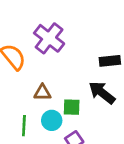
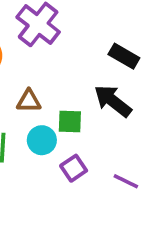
black rectangle: (110, 61) -> (124, 56), turned 36

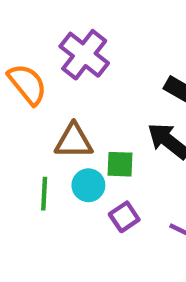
brown triangle: (29, 101) -> (74, 141), size x1.4

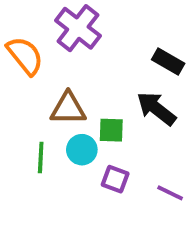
purple square: (124, 217) -> (115, 179), turned -36

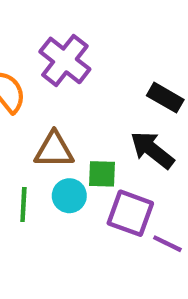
purple square: (115, 179) -> (130, 213), moved, size x1.5

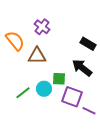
purple cross: (65, 60) -> (42, 27), size x0.7
brown triangle: (54, 150) -> (37, 56), moved
green line: (23, 204) -> (23, 93), turned 49

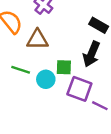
black arrow: (82, 68) -> (91, 54), turned -105
green line: (23, 93) -> (21, 70), moved, turned 56

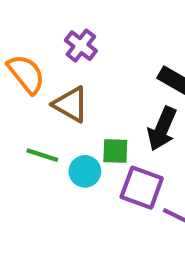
brown triangle: (37, 40) -> (71, 104), turned 30

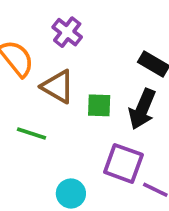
green square: (115, 151) -> (99, 105), moved
cyan circle: (85, 171) -> (71, 193), moved

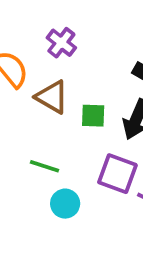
green line: (32, 133) -> (45, 166), moved

